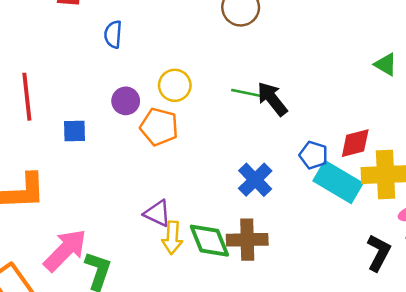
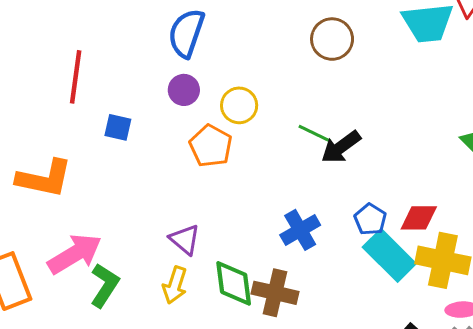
blue semicircle: (113, 34) -> (186, 33), size x1.6
black arrow: (272, 99) -> (341, 147), turned -102
purple circle: (126, 101) -> (184, 90), moved
yellow arrow: (172, 238) -> (175, 285), moved

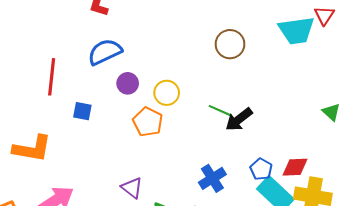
blue semicircle: (186, 33) -> (105, 52), moved, turned 48

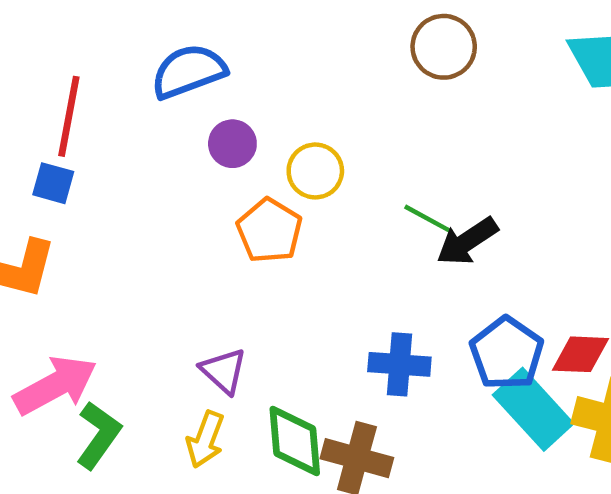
brown circle: (230, 44) -> (444, 47), moved
blue square: (82, 111) -> (53, 183), moved
blue pentagon: (261, 169) -> (507, 353), size x1.5
blue cross: (212, 178) -> (399, 364), turned 32

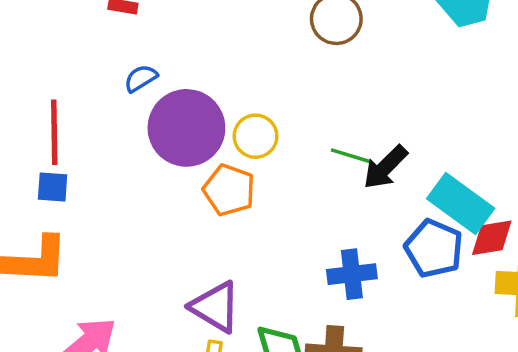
blue semicircle: (189, 71) -> (141, 78), size x0.6
purple circle: (232, 144) -> (186, 128), size x2.0
purple triangle: (224, 371) -> (215, 307), size x1.4
cyan rectangle: (533, 409) -> (461, 203), moved

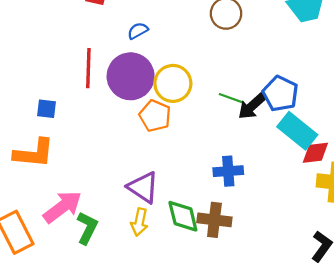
blue semicircle: (141, 78) -> (138, 31), moved
red line: (54, 132) -> (88, 68), moved
yellow circle: (256, 136) -> (173, 83), size x1.4
blue pentagon: (434, 248) -> (280, 94), moved

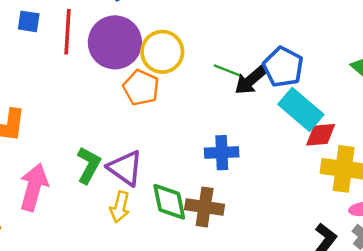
blue square: (46, 109) -> (29, 21), moved
pink arrow: (62, 207) -> (34, 187), turned -39
green L-shape: (87, 228) -> (89, 165), moved

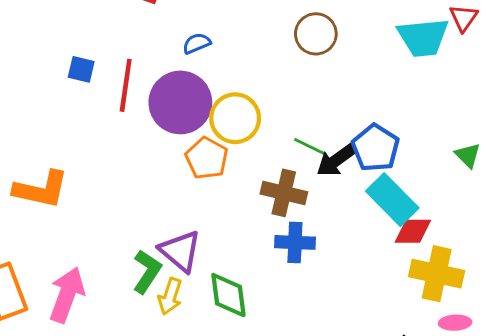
green L-shape: (89, 165) -> (147, 272), moved
pink arrow: (34, 187) -> (67, 295), moved
brown cross: (205, 207) -> (284, 193), moved

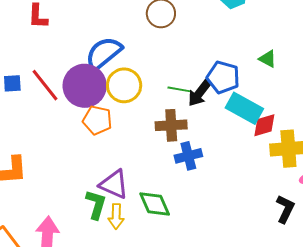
blue semicircle: (197, 43) -> (104, 53), moved, size x2.0
red line: (126, 85) -> (45, 85), turned -30
green triangle: (468, 155) -> (268, 59), moved
orange pentagon: (207, 158) -> (97, 120), moved

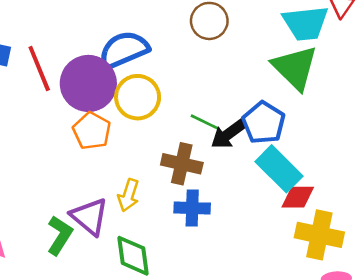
green triangle: (268, 59) -> (295, 68), moved, size x2.0
yellow arrow: (116, 216) -> (128, 195), moved

